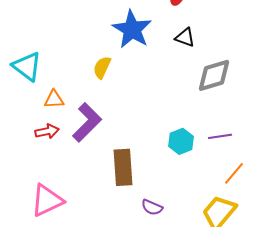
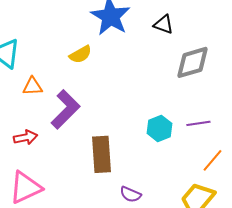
yellow semicircle: (102, 67) -> (80, 54), turned -145
red arrow: (47, 131) -> (25, 137), moved

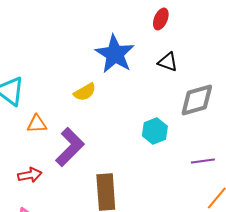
cyan hexagon: (159, 128) -> (155, 131), moved

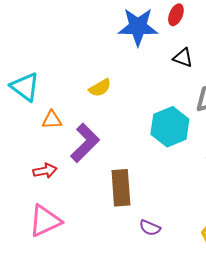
blue star: (115, 54) -> (138, 27), moved, turned -30
cyan hexagon: (155, 131) -> (170, 127), size x1.5

